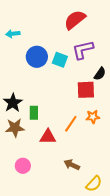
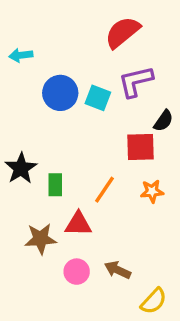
orange line: (71, 124) -> (104, 190), moved
brown star: (15, 128) -> (41, 239), moved
pink circle: (23, 166) -> (77, 272), moved

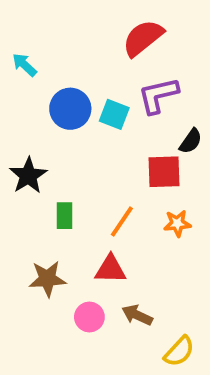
cyan arrow: (21, 55) -> (24, 65), turned 50
black star: (21, 168) -> (28, 176), moved
red triangle: (78, 224) -> (110, 269), moved

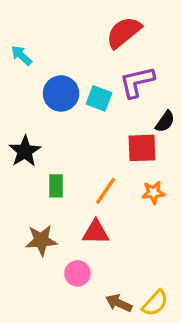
brown arrow: (137, 315) -> (119, 303), moved

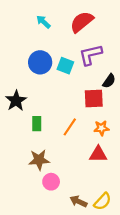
cyan arrow: (21, 55) -> (43, 22), moved
red triangle: (96, 232) -> (98, 154), moved
brown star: (41, 240) -> (39, 160), moved

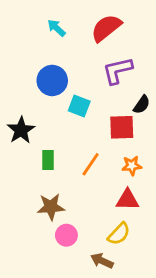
cyan square: (65, 66) -> (79, 106), moved
yellow semicircle: (103, 201) -> (119, 234), moved

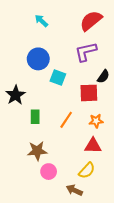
red semicircle: (106, 28) -> (91, 21), moved

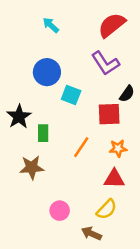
purple L-shape: (86, 52) -> (105, 63), turned -110
green rectangle: (35, 117) -> (43, 133), moved
brown star: (37, 151) -> (32, 167), moved

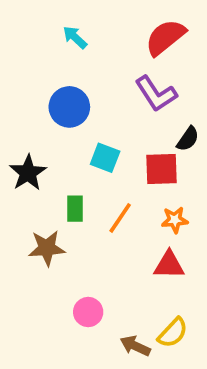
cyan square: (71, 95) -> (105, 158), moved
green rectangle: (43, 133) -> (75, 209), moved
yellow semicircle: (107, 209) -> (173, 333), moved

